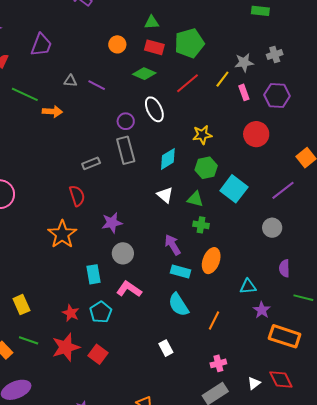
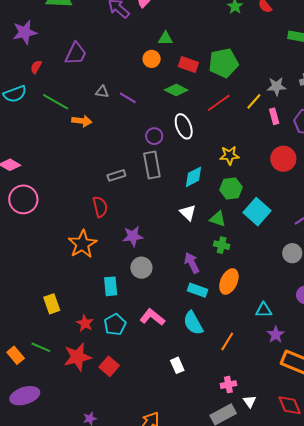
green triangle: (152, 22) -> (165, 38), moved
pink L-shape: (129, 289) -> (152, 317), moved
yellow rectangle: (21, 305) -> (52, 304), moved
white triangle: (254, 383) -> (250, 402), moved, turned -32

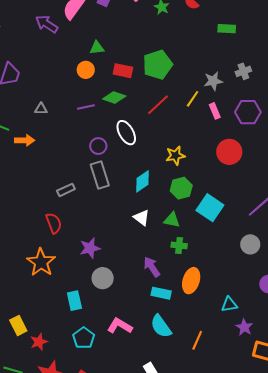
purple line: (128, 98) -> (86, 107), moved, turned -36
red star: (85, 323) -> (39, 342), moved, turned 30

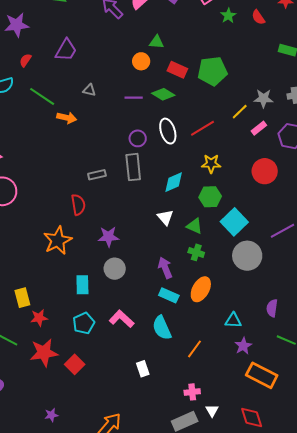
red line: (158, 105) -> (202, 128), moved
pink rectangle: (215, 111) -> (259, 128), turned 63
gray circle: (250, 244) -> (247, 256), moved, size x1.5

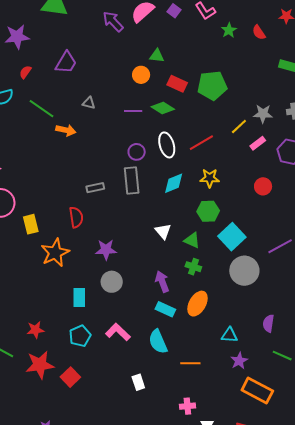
red circle: (265, 171) -> (263, 186), size x0.7
cyan diamond: (174, 182) -> (174, 183), moved
yellow rectangle: (22, 298) -> (31, 224), moved
orange line: (194, 349) -> (190, 363), turned 54

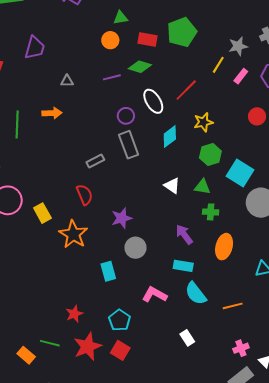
green line: (42, 109) -> (17, 125), moved, turned 72
cyan rectangle: (165, 309) -> (183, 266), moved
cyan pentagon: (80, 336) -> (119, 320), moved

